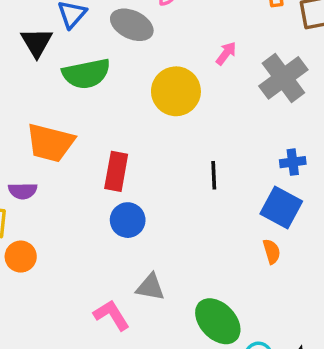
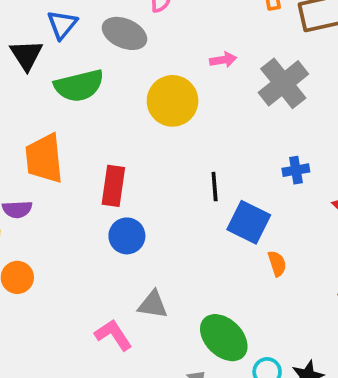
pink arrow: (226, 53) -> (223, 60), turned 45
orange trapezoid: (50, 143) -> (44, 158), turned 72
blue square: (281, 208) -> (249, 222), moved

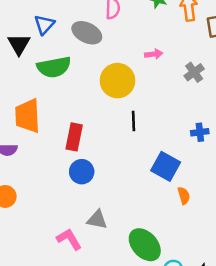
gray cross: (283, 83) -> (194, 72), size x0.6
black line: (215, 187) -> (134, 121), moved

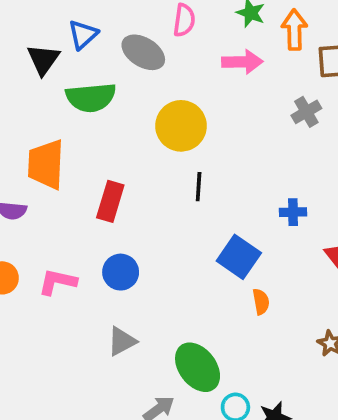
pink arrow: (154, 54) -> (242, 62), moved, size x1.5
gray cross: (194, 72) -> (306, 112), moved
blue circle: (82, 172) -> (121, 272), moved
gray triangle: (97, 220) -> (122, 341), moved, turned -45
pink L-shape: (69, 239) -> (57, 282), moved, turned -52

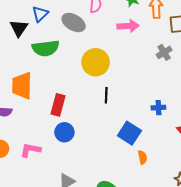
blue circle: (121, 272) -> (64, 132), moved

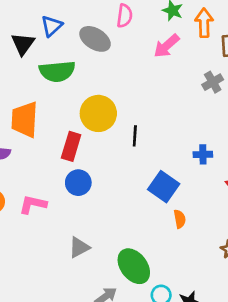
pink arrow: (128, 26) -> (166, 46), turned 140
yellow circle: (96, 62) -> (98, 113), moved

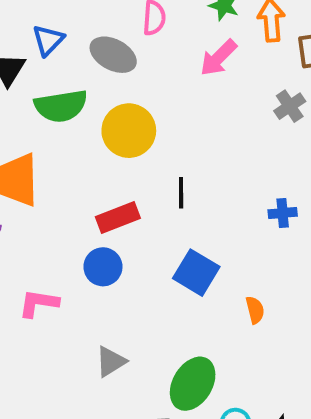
yellow circle: (98, 113) -> (129, 131), moved
red rectangle: (71, 146) -> (118, 218), moved, turned 56
blue square: (164, 187) -> (196, 273), moved
green ellipse: (134, 266) -> (193, 384), turned 72

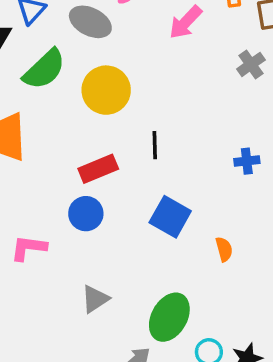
green semicircle: (61, 106) -> (44, 69), turned -33

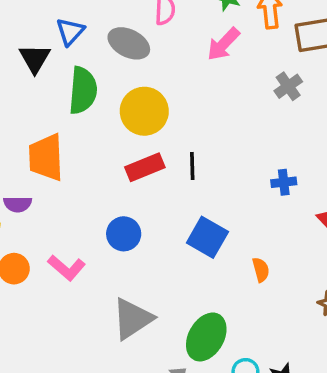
green semicircle: (44, 69) -> (83, 90), turned -42
red rectangle: (98, 169) -> (145, 167), moved
pink L-shape: (29, 248) -> (67, 268), turned -147
gray triangle: (95, 299) -> (132, 319), size x1.5

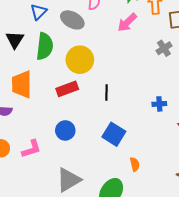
black triangle: (35, 58) -> (15, 40), moved
red rectangle: (145, 167) -> (67, 89), moved
pink L-shape: (67, 268) -> (31, 149), turned -60
orange semicircle: (261, 270) -> (135, 164), moved

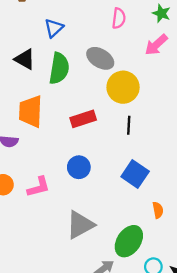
gray ellipse: (72, 20) -> (100, 58), moved
black triangle: (15, 40) -> (25, 59), turned -36
yellow circle: (80, 60) -> (123, 87), moved

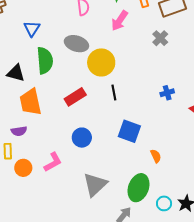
black triangle: (25, 59) -> (16, 73), moved

